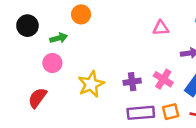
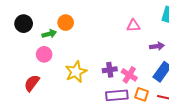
orange circle: (81, 14) -> (66, 23), moved
pink cross: (163, 79) -> (129, 75), moved
orange square: (171, 112) -> (142, 94), turned 32

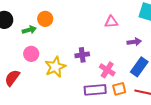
pink circle: (44, 54) -> (31, 54), moved
purple cross: (110, 70) -> (82, 55), moved
orange square: (142, 94) -> (119, 89), turned -32

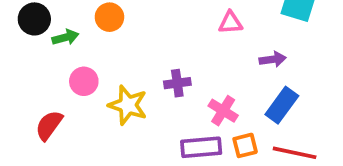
green arrow: (29, 30) -> (65, 37), moved
yellow star: (55, 67) -> (128, 105), turned -30

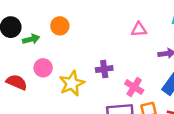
yellow star: (128, 105) -> (72, 83), turned 30
red semicircle: (49, 125) -> (17, 82), moved, turned 78

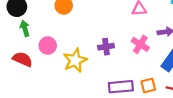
green arrow: (31, 39) -> (25, 28), moved, turned -91
pink cross: (134, 87) -> (140, 44), moved

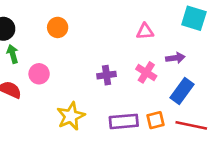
yellow star: (75, 60) -> (71, 116), moved

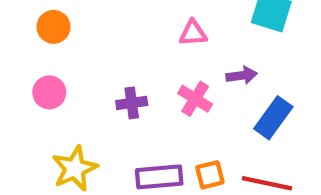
pink circle: (39, 74) -> (49, 92), moved
blue rectangle: (182, 91) -> (273, 118), moved

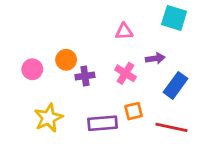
orange circle: (53, 27) -> (66, 60), moved
orange square: (210, 175) -> (134, 111), moved

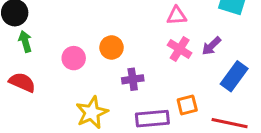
purple arrow: (155, 58) -> (211, 46), turned 144
pink cross: (125, 73) -> (180, 49), moved
purple cross: (85, 76) -> (133, 79), moved

